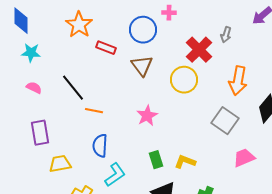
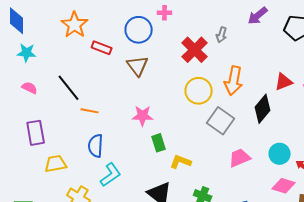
yellow circle: (184, 80) -> (199, 91), moved
pink star: (147, 116) -> (143, 116), turned 30
green rectangle: (156, 160) -> (159, 143), moved

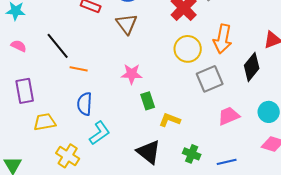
gray square: (221, 121) -> (210, 79), turned 32

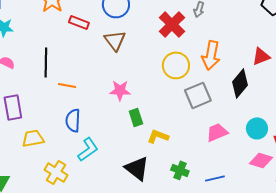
black line: (58, 46) -> (46, 62), turned 40

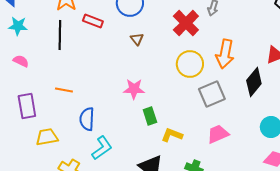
brown triangle: (115, 40) -> (137, 39), moved, size x0.6
black line: (46, 62) -> (60, 35), moved
orange line: (67, 85) -> (64, 90), moved
pink trapezoid: (217, 132) -> (218, 134), moved

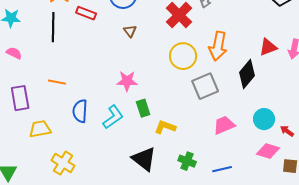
pink trapezoid: (218, 134) -> (224, 125), moved
cyan L-shape: (102, 148) -> (113, 117), moved

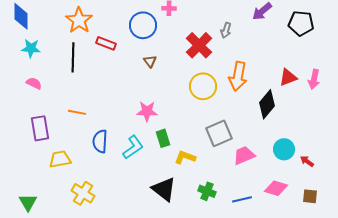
gray square: (205, 86) -> (219, 133), moved
pink diamond: (268, 151) -> (276, 188), moved

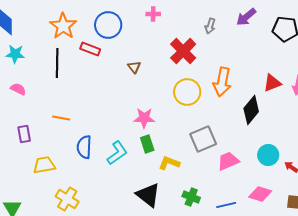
blue circle: (143, 25) -> (108, 25), moved
gray arrow: (226, 30) -> (210, 26), moved
pink star: (147, 111) -> (144, 118), moved
purple rectangle: (40, 128) -> (24, 134), size x0.7

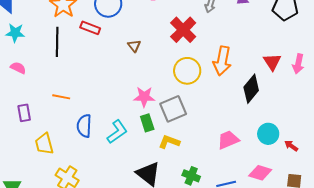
red triangle: (272, 83) -> (272, 62), turned -42
gray square: (203, 139) -> (173, 109), moved
yellow trapezoid: (44, 165) -> (44, 144), turned -95

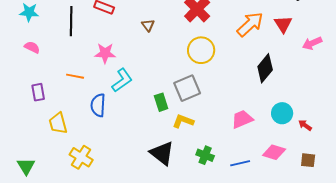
orange arrow: (222, 61) -> (250, 24), moved, turned -144
red triangle: (272, 62) -> (283, 24), moved
pink arrow: (298, 64) -> (312, 43), turned 54
pink star: (144, 97) -> (105, 53), moved
cyan L-shape: (117, 132) -> (122, 80), moved

